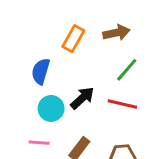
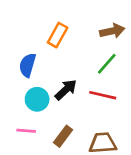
brown arrow: (116, 33) -> (112, 31), moved

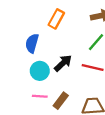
pink line: (26, 131) -> (40, 96), moved

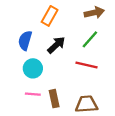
black arrow: (63, 63) -> (56, 45), moved
brown rectangle: (61, 101) -> (54, 99), turned -49

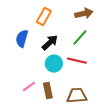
cyan circle: (33, 68) -> (54, 64), moved
pink line: (33, 94) -> (29, 87), turned -40

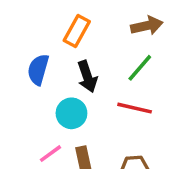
black arrow: (50, 43) -> (87, 77), turned 114
cyan circle: (54, 64) -> (71, 113), moved

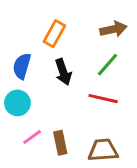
cyan circle: (71, 113) -> (17, 103), moved

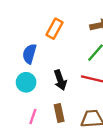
black arrow: (63, 72) -> (60, 80), moved
pink line: (32, 137) -> (33, 116), moved, turned -35

